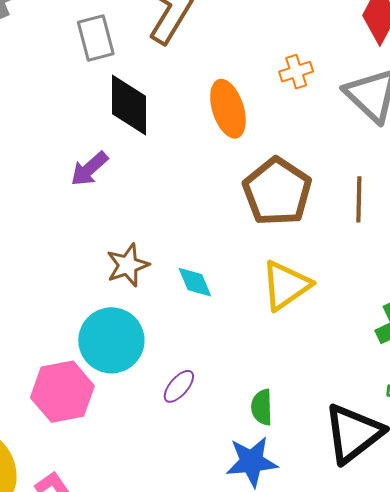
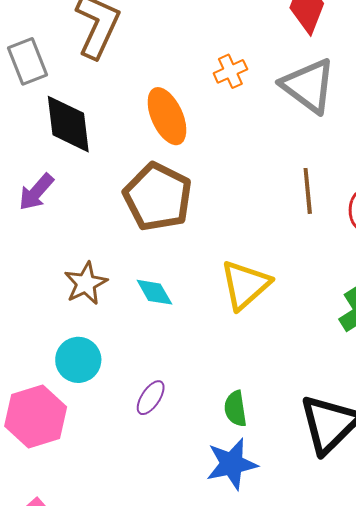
brown pentagon: (277, 192) -> (158, 197), moved
cyan circle: (111, 340) -> (78, 360), size x0.7

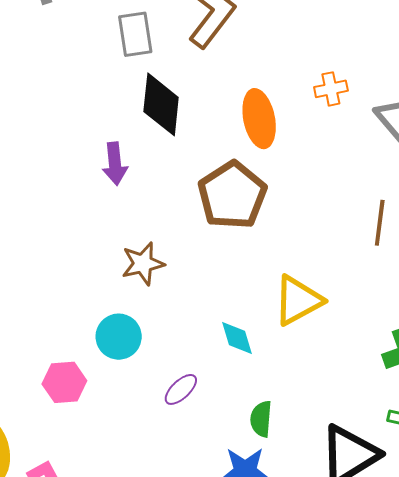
purple arrow: (36, 192) -> (115, 164), turned -60
cyan diamond: (154, 292) -> (237, 338), moved
pink hexagon: (36, 416) -> (64, 382), size x0.7

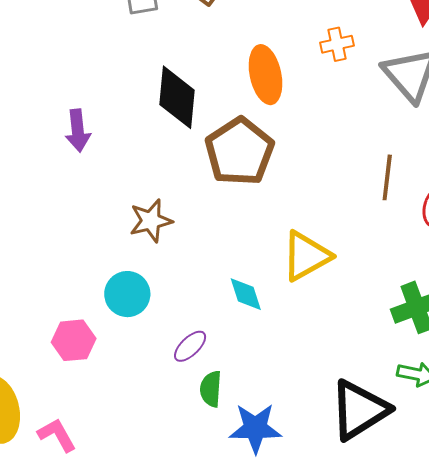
black diamond: (161, 104) -> (177, 97), moved
purple arrow: (115, 164) -> (78, 131), moved
green semicircle: (261, 419) -> (211, 389), moved

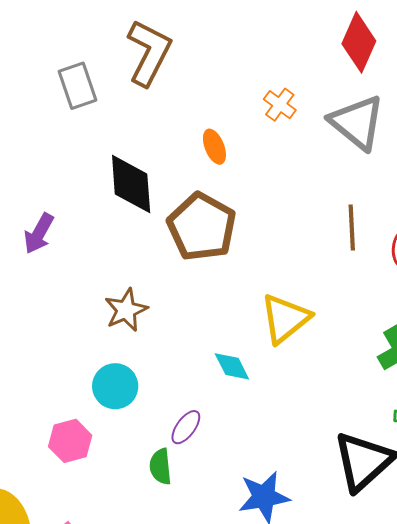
orange cross: (337, 44) -> (280, 105), turned -32
orange ellipse: (266, 75) -> (214, 147), size x0.6
purple arrow: (78, 131) -> (39, 233), turned 45
green semicircle: (211, 389) -> (160, 467), moved

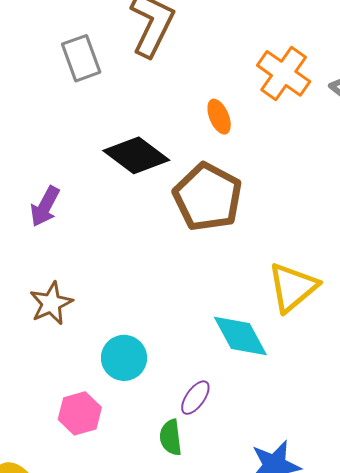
orange cross: (280, 105) -> (284, 73), size x1.6
black diamond: (131, 184) -> (136, 155), turned -48
brown star: (126, 310) -> (51, 303), moved
cyan diamond: (232, 366) -> (240, 336), size x1.5

